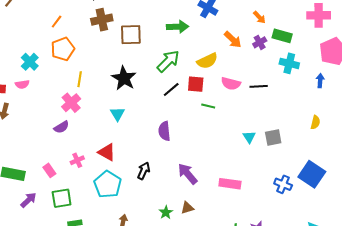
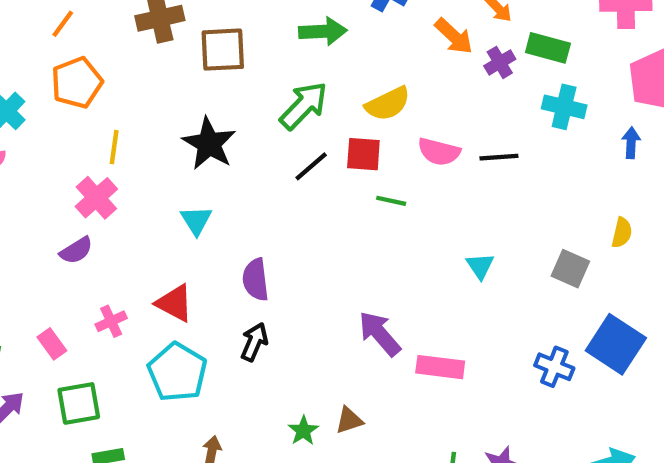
orange arrow: (233, 40) -> (454, 36), moved
purple semicircle: (164, 131) -> (256, 280), moved
gray square: (273, 138) -> (570, 269), moved, turned 36
purple arrow: (188, 174) -> (380, 334), moved

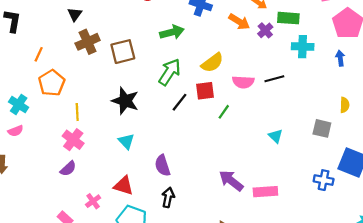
green line: (391, 201) -> (224, 112), turned -56

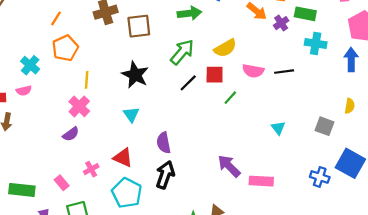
blue arrow: (340, 58) -> (351, 60), size x1.5
black arrow: (168, 197) -> (165, 175), size x1.4

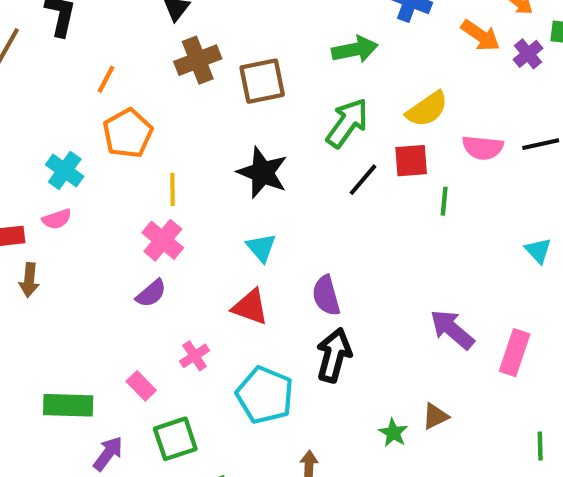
green line: (230, 98) -> (444, 201), turned -32
red triangle: (123, 158) -> (250, 307), moved
pink rectangle: (261, 181) -> (515, 353), turned -70

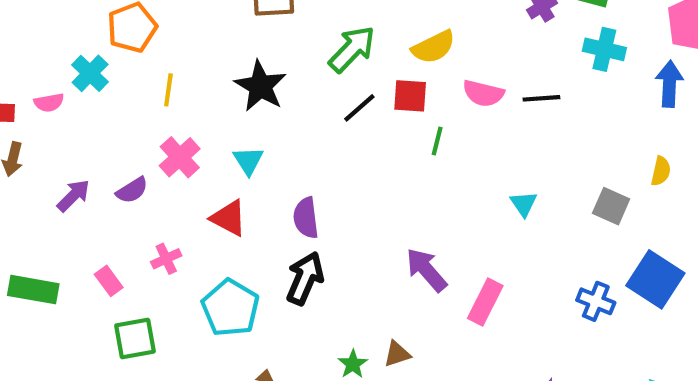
cyan cross: (65, 170) -> (90, 73), moved
pink cross: (163, 240) -> (180, 157), moved
purple arrow: (108, 454) -> (73, 196), moved

